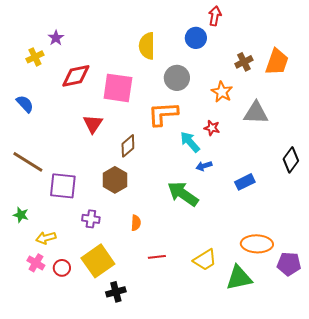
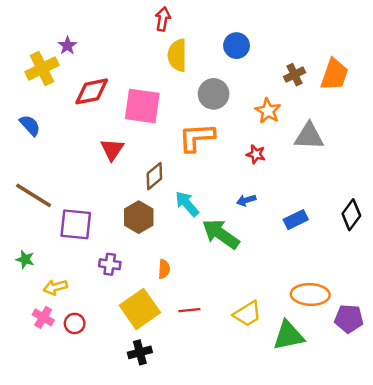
red arrow: (215, 16) -> (163, 19), moved
yellow cross: (35, 57) -> (42, 69), size x1.5
cyan arrow: (190, 142) -> (187, 204), moved
black diamond: (291, 160) -> (351, 215), moved
yellow square: (98, 261) -> (140, 309), moved

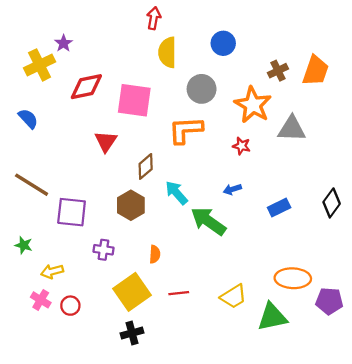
orange star: (268, 111) -> (253, 105), size x1.5

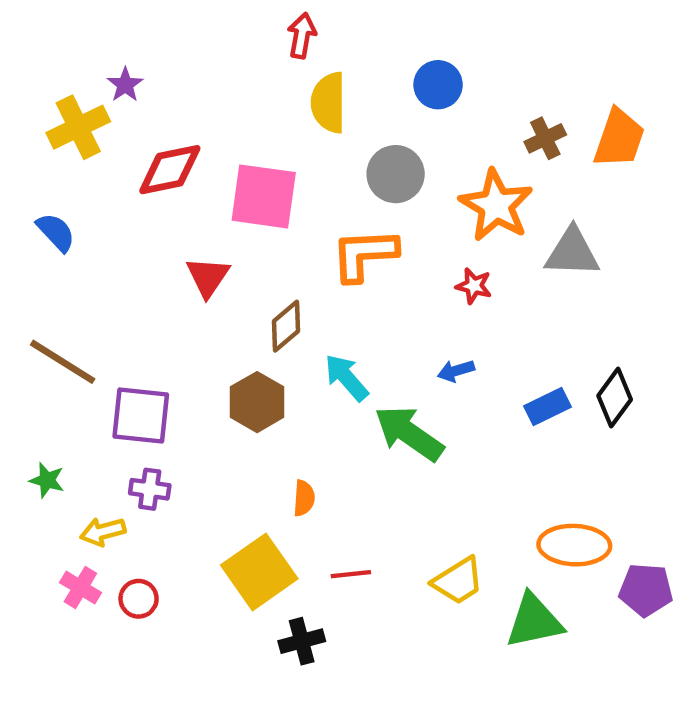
black diamond: (332, 203) -> (615, 398), moved
purple cross: (103, 250) -> (150, 489), moved
black cross: (132, 333) -> (302, 641), moved

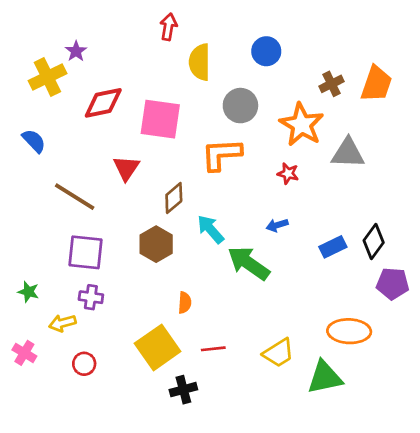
red arrow: (302, 36) -> (168, 27), moved
brown line: (63, 362) -> (75, 197), moved
pink cross: (80, 588) -> (24, 353), moved
purple pentagon: (646, 590) -> (393, 284), moved

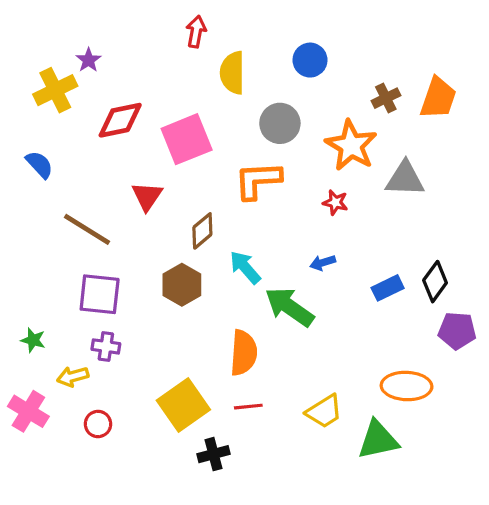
pink square: (160, 119) -> (187, 139), turned -30
orange semicircle: (185, 303) -> (244, 353), moved, size x1.8
pink cross: (24, 353) -> (28, 411), size x1.4

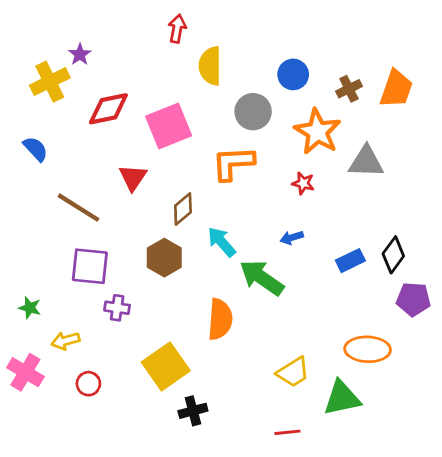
blue circle: (310, 60) -> (293, 74), moved
purple cross: (106, 346) -> (117, 308), moved
red line: (248, 407) -> (287, 432), moved

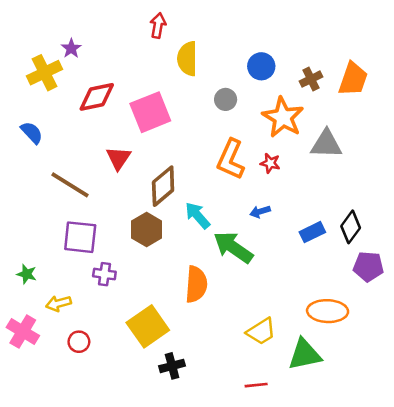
gray circle: (253, 112) -> (226, 99), size x0.7
orange L-shape: (233, 163) -> (231, 159), moved, turned -63
brown diamond: (183, 209) -> (163, 186), size x1.4

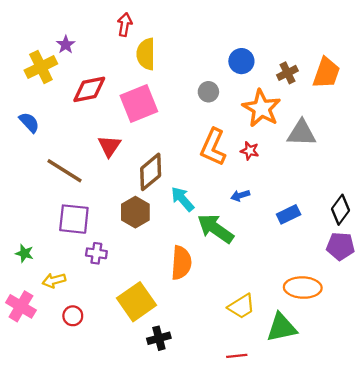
red arrow: (158, 25) -> (125, 25), moved
yellow semicircle: (187, 59) -> (146, 54), moved
black diamond: (351, 227) -> (340, 210), moved

